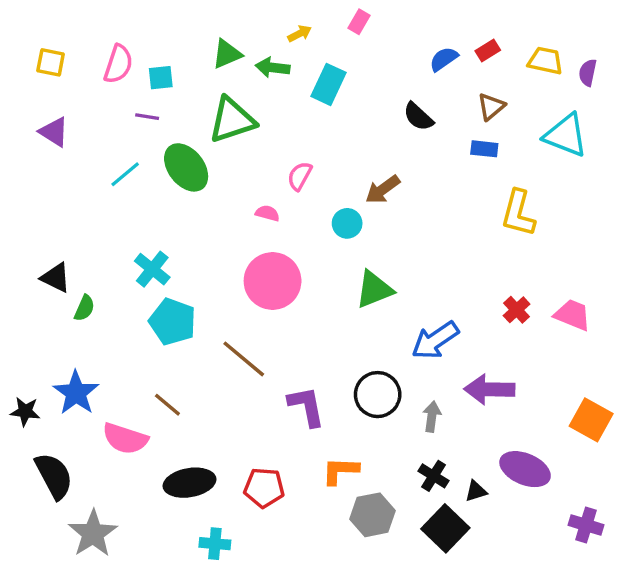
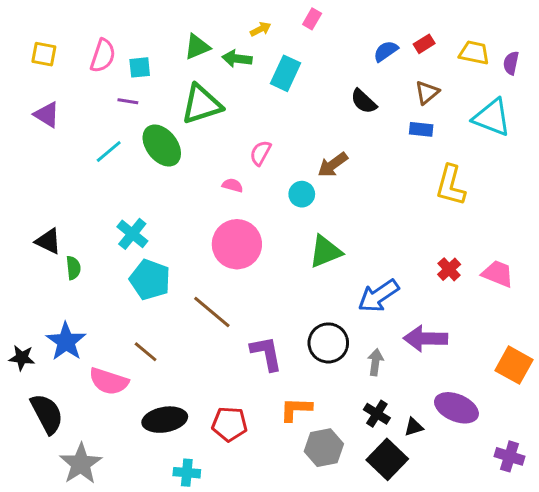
green semicircle: (84, 308) -> (73, 268), turned -30

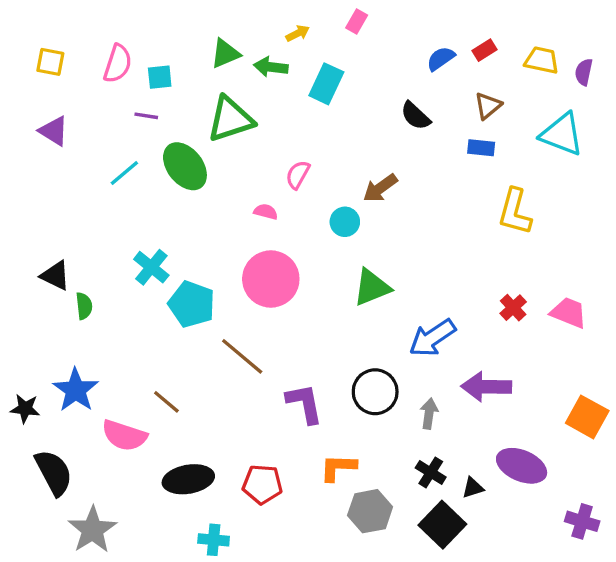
cyan pentagon: (150, 280) -> (192, 304), moved

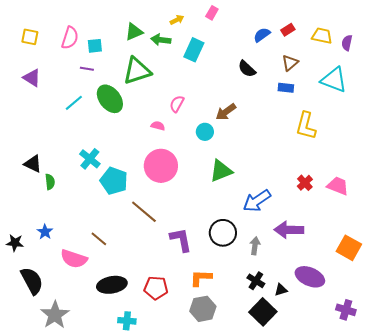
blue star: (76, 390) -> (45, 232), size x0.6
gray hexagon: (370, 511) -> (203, 309), moved

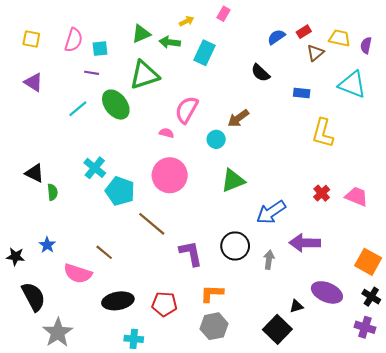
brown triangle: (290, 63) -> (315, 53), moved
pink semicircle: (177, 104) -> (187, 110), size x1.5
black cross: (256, 281) -> (371, 297), moved

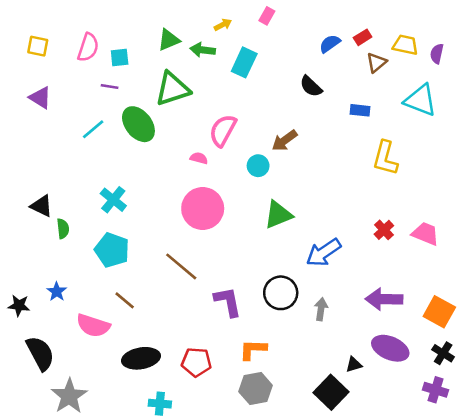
cyan pentagon: (120, 191) -> (112, 250), moved
purple arrow: (305, 243) -> (384, 299), moved

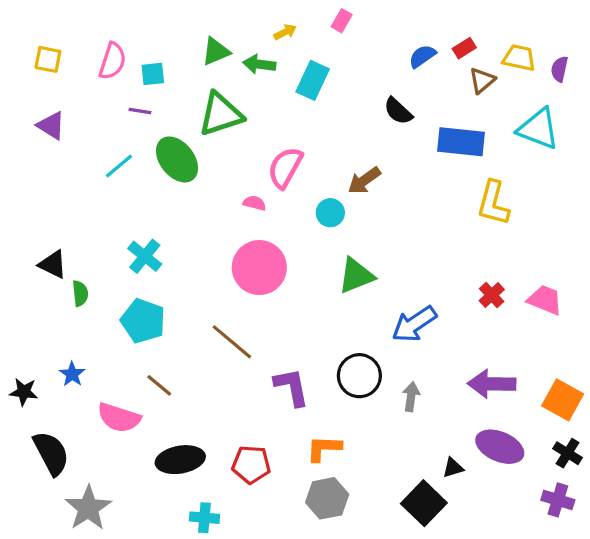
blue rectangle: (360, 110) -> (461, 142), size x1.8

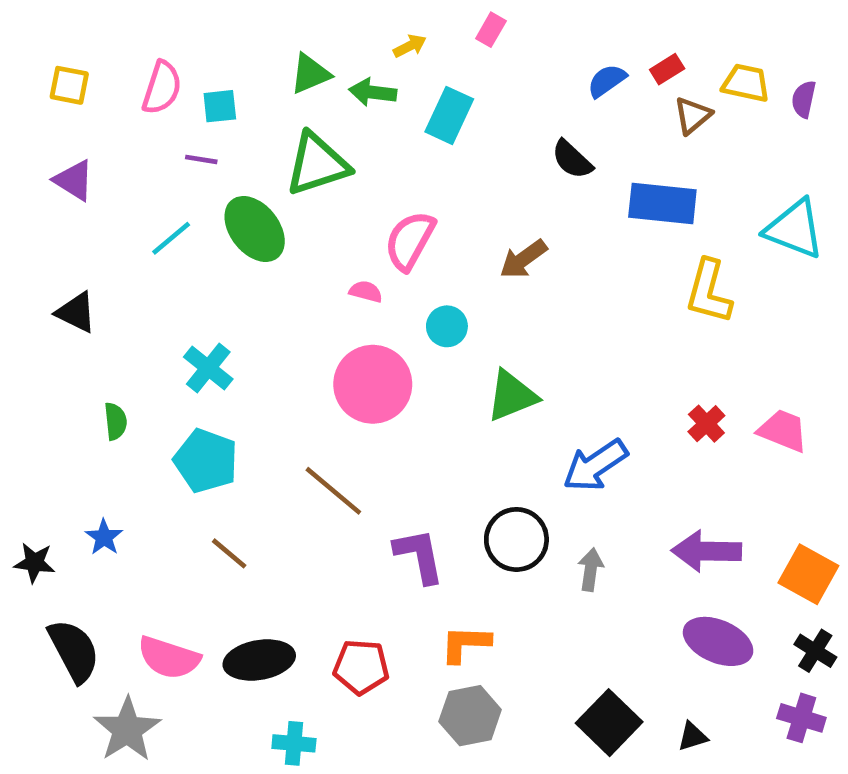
cyan triangle: (538, 129) -> (794, 229), moved
cyan circle: (330, 213) -> (447, 326), moved
black triangle: (53, 264) -> (76, 312), moved
pink semicircle: (119, 418) -> (169, 658), moved
black triangle: (453, 468) -> (693, 736), moved

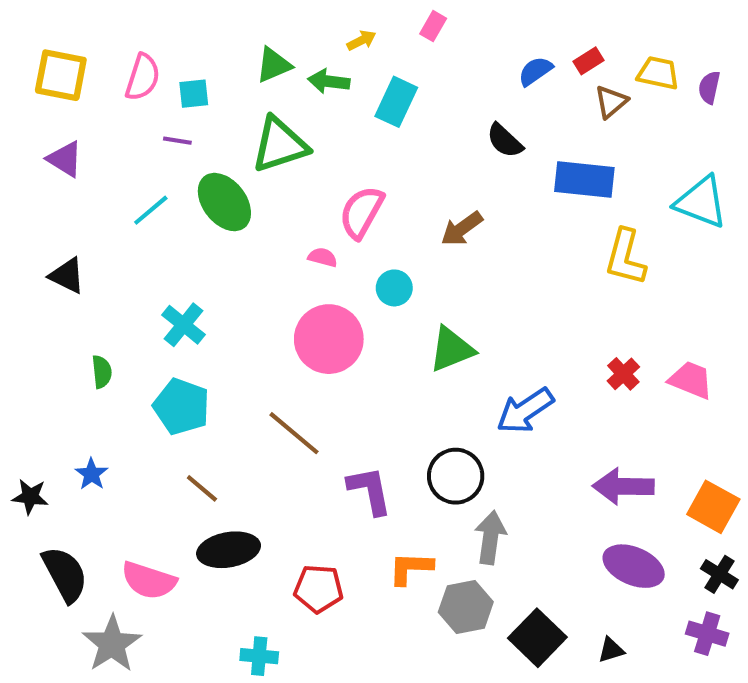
yellow square: (69, 85) -> (61, 75), size x1.5
gray arrow: (591, 570) -> (490, 537), moved, size x1.4
black ellipse: (259, 660) -> (229, 550), moved
gray hexagon: (470, 716) -> (466, 607), moved

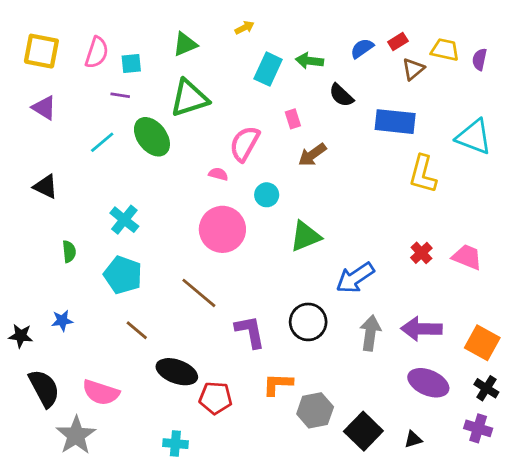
pink rectangle: (433, 26) -> (293, 119), moved, turned -48
green arrow: (329, 81) -> (310, 61), moved
blue star: (91, 474) -> (62, 321), turned 30
gray arrow: (490, 537) -> (370, 333), moved
black ellipse: (229, 550) -> (177, 372), moved, turned 30

